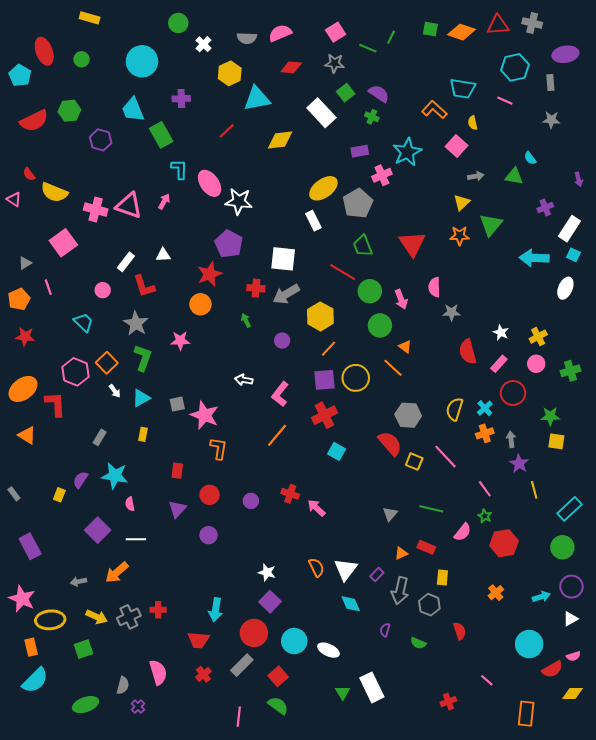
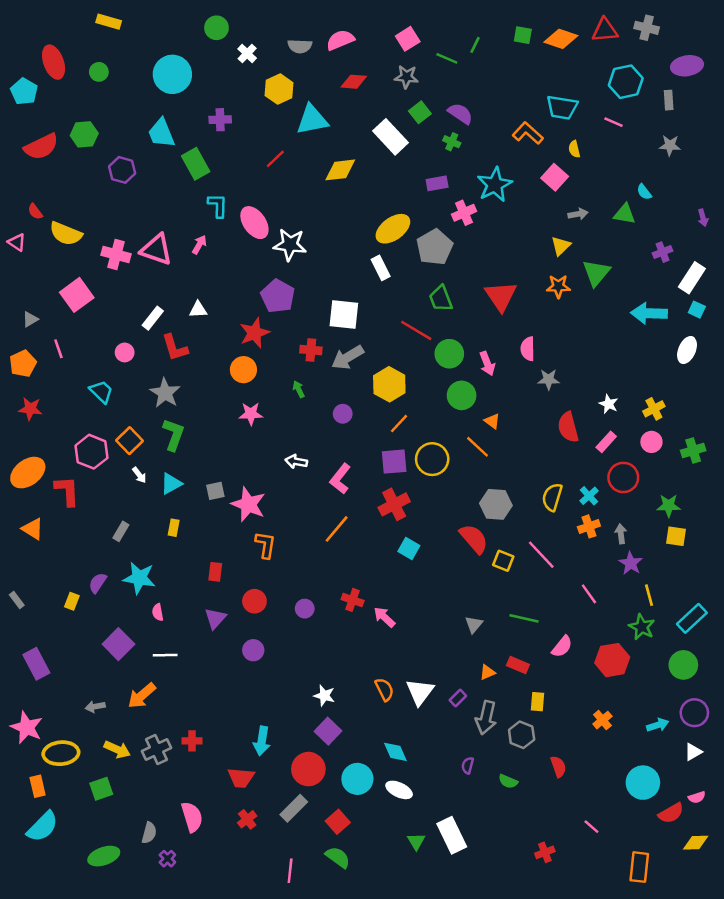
pink star: (180, 341) -> (251, 414), moved
green star: (485, 516) -> (642, 627), moved, size x1.5
cyan diamond: (351, 604) -> (395, 752), moved

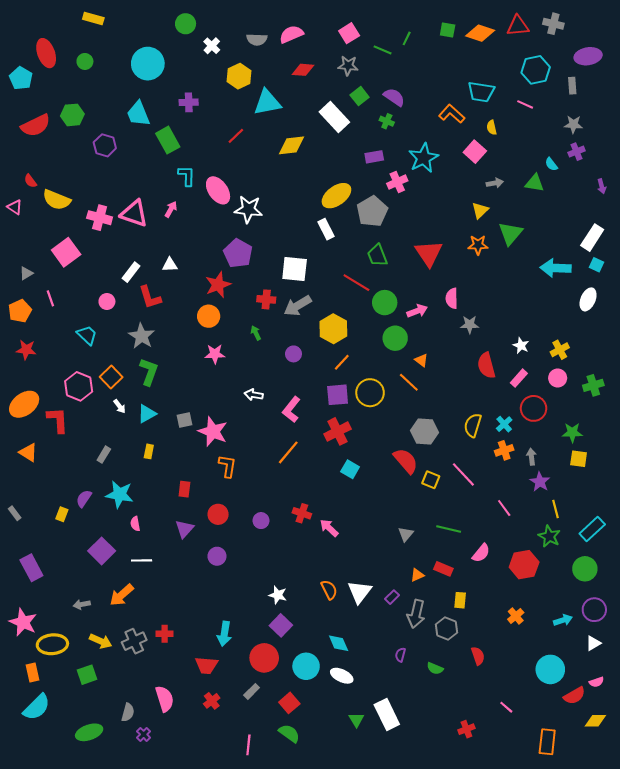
purple cross: (663, 252) -> (577, 152), moved
pink arrow: (487, 364) -> (417, 311), turned -90
gray rectangle: (294, 808) -> (252, 691), size x0.7

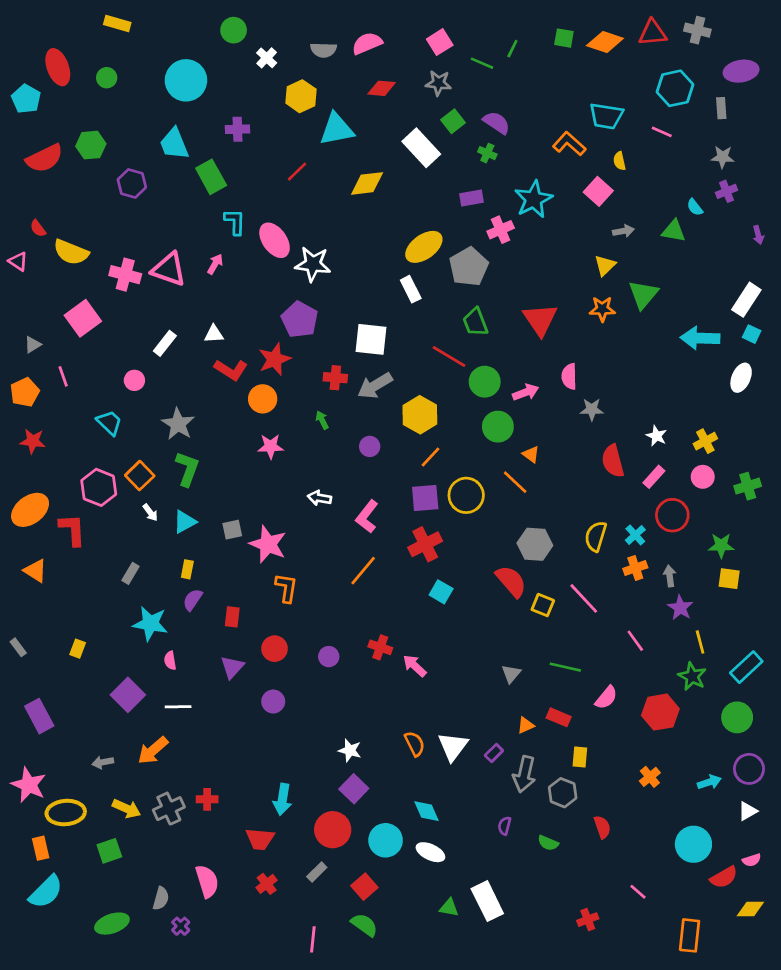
red L-shape: (150, 297) -> (231, 370), moved, turned -40
purple semicircle: (84, 499) -> (193, 600), moved
green triangle: (356, 720) -> (449, 908), turned -49

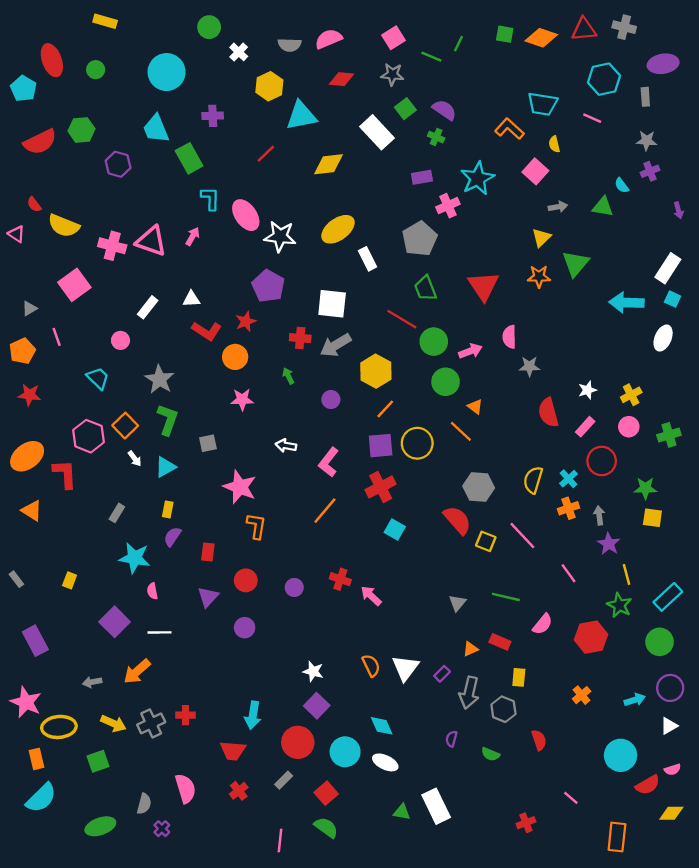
yellow ellipse: (424, 247) -> (338, 229), moved
red star: (275, 359) -> (246, 321), size x0.7
white star: (656, 436) -> (587, 390), turned 30
gray square: (232, 530) -> (208, 443), moved

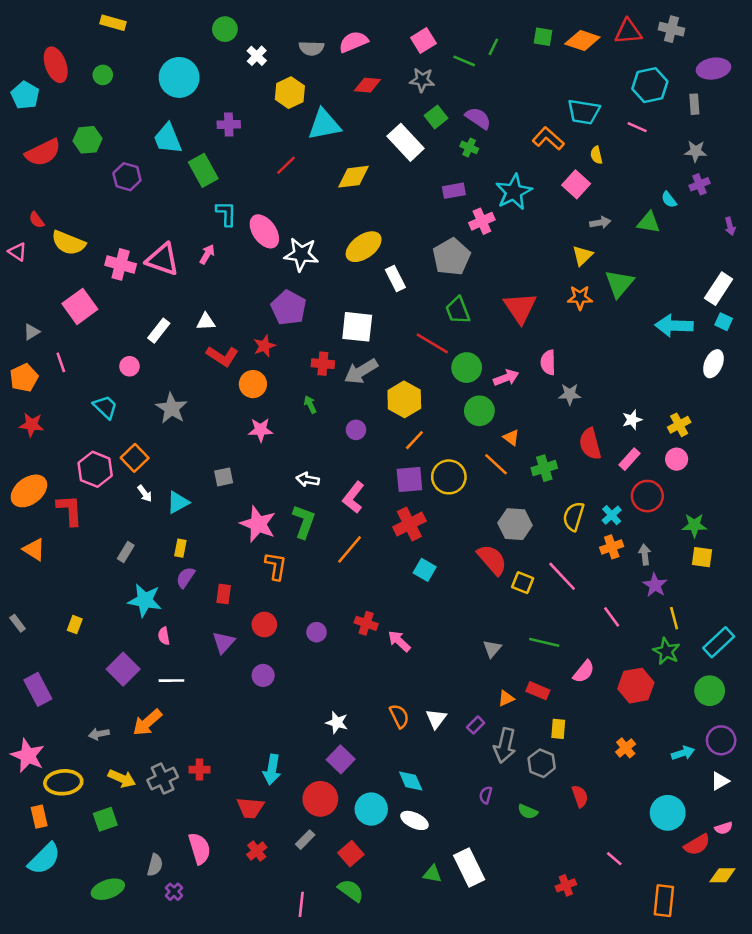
green L-shape: (168, 420) -> (304, 521), moved
green cross: (669, 435) -> (544, 468), moved
white triangle: (405, 668) -> (436, 719), size x0.7

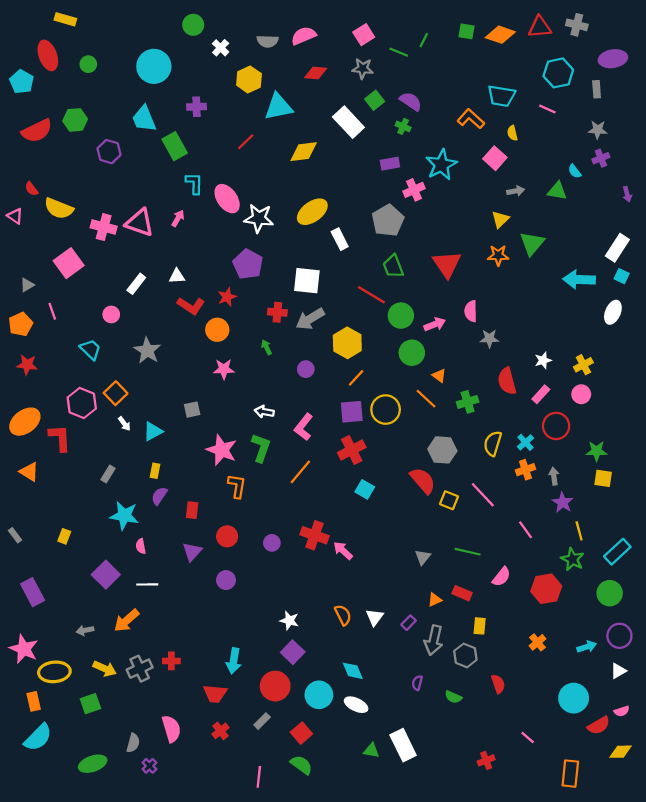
yellow rectangle: (113, 23) -> (65, 19), moved
red cross: (366, 623) -> (315, 535), size x1.4

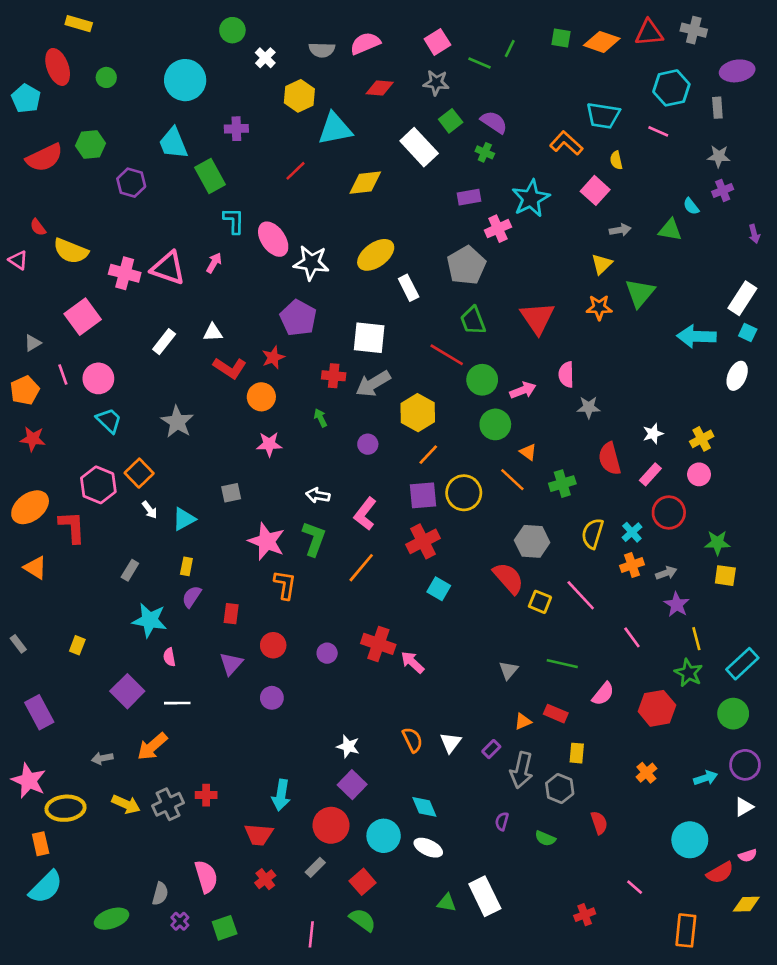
pink circle: (111, 314) -> (98, 378), moved, size x1.5
gray arrow: (554, 476) -> (666, 573), turned 77
green square: (90, 704) -> (225, 928), moved

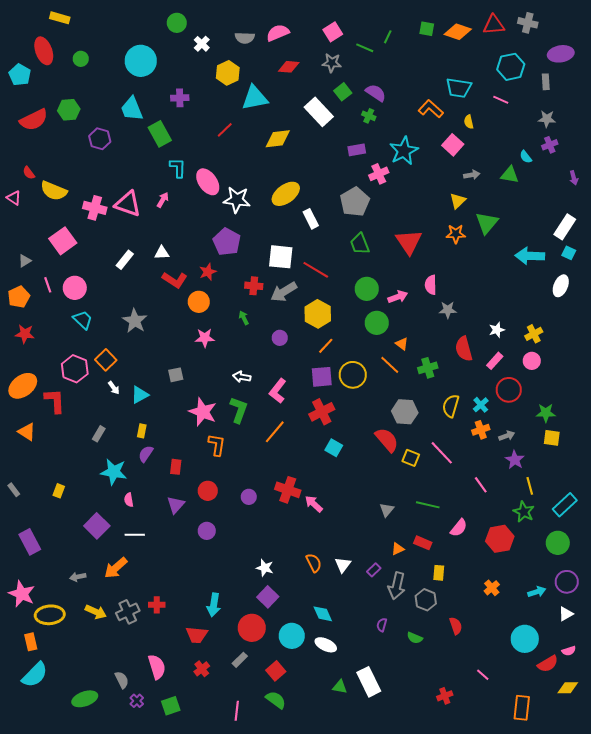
red line: (447, 355) -> (316, 270), moved
gray semicircle: (160, 894) -> (122, 680), turned -42

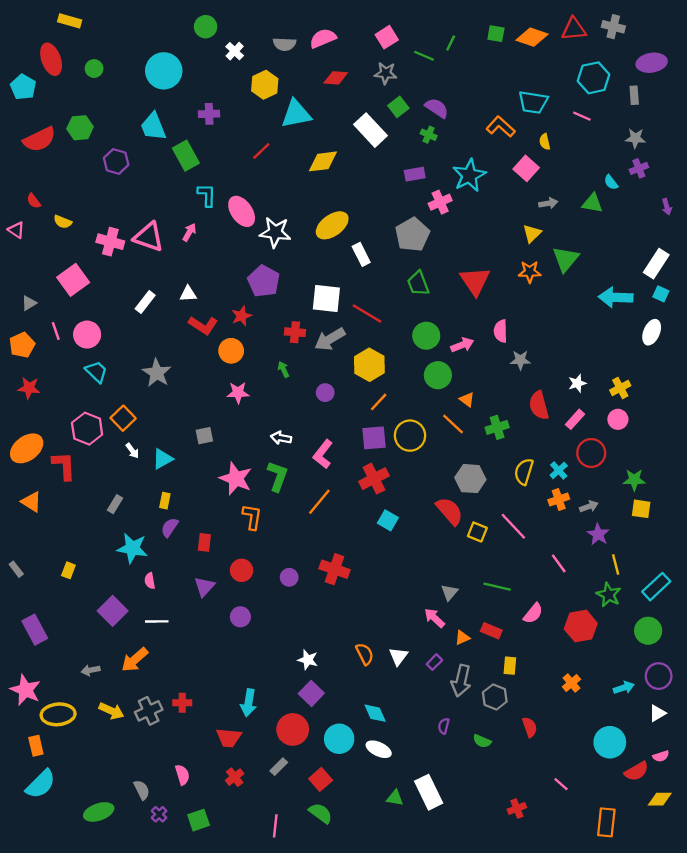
yellow semicircle: (54, 191) -> (63, 222), size x0.6
pink arrow: (314, 504) -> (434, 618), moved
pink semicircle: (157, 667) -> (182, 775), size x0.7

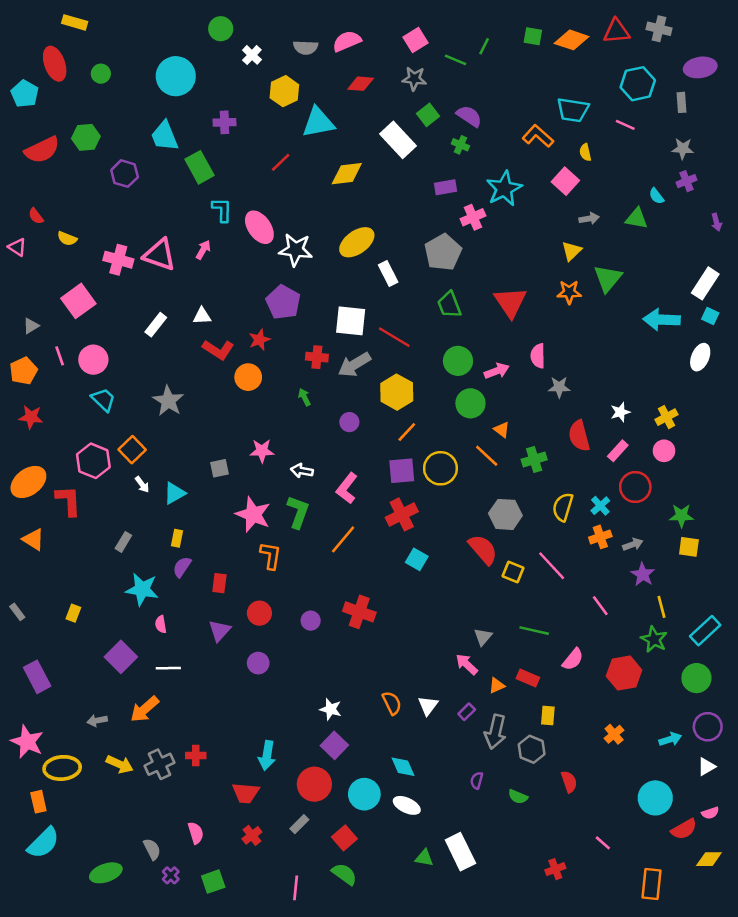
pink star: (238, 393) -> (262, 451), moved

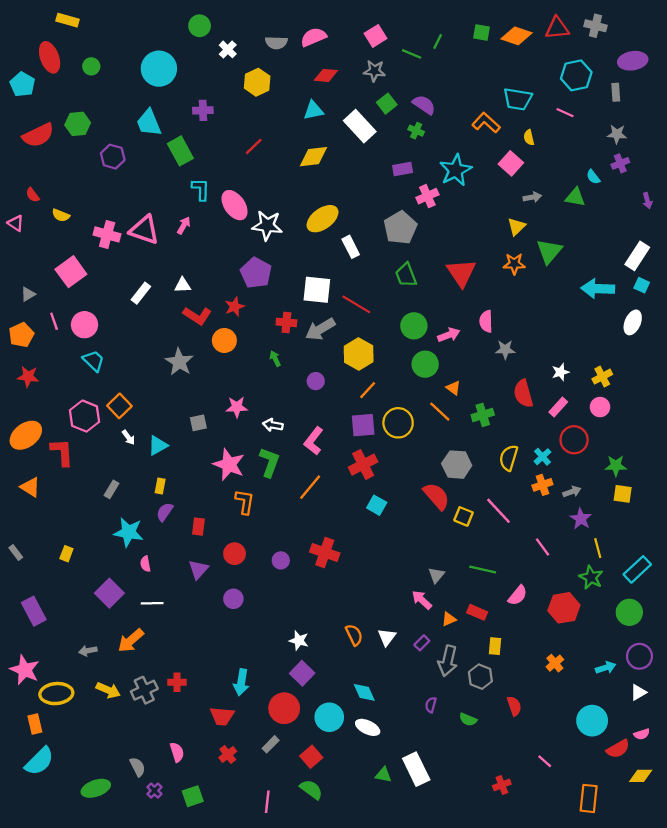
cyan triangle: (318, 122) -> (313, 110), moved, size x0.7
gray star: (168, 401) -> (179, 362), moved

